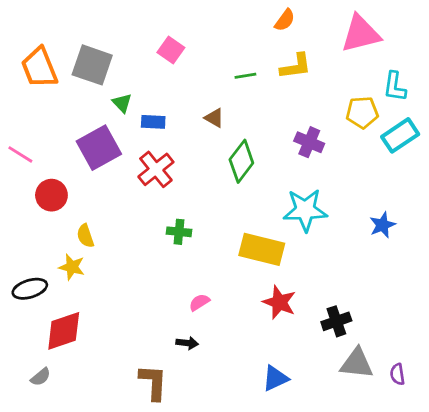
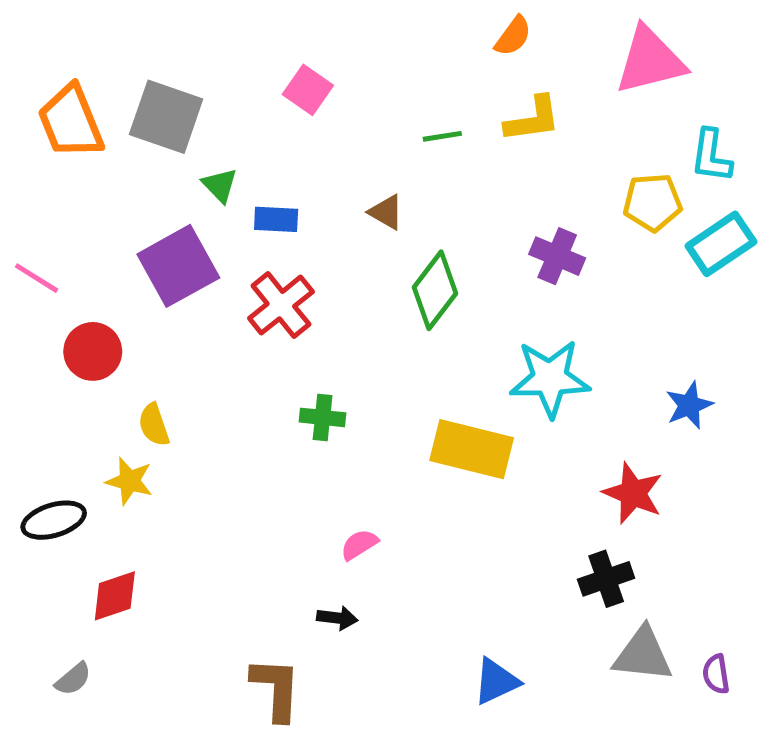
red star: (279, 302) -> (633, 493), moved
red diamond: (64, 331) -> (115, 596), size x0.7

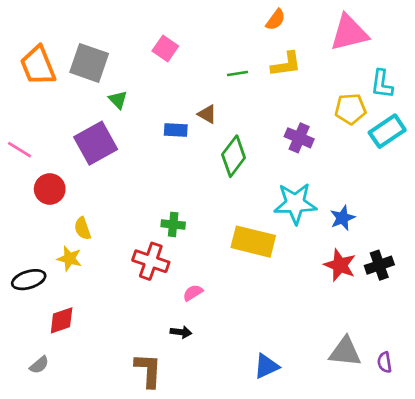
blue rectangle: (276, 219) -> (176, 130), moved
red cross: (281, 305) -> (151, 261), moved, turned -32
blue star: (689, 405) -> (343, 218), moved
black cross: (606, 579) -> (379, 265), moved

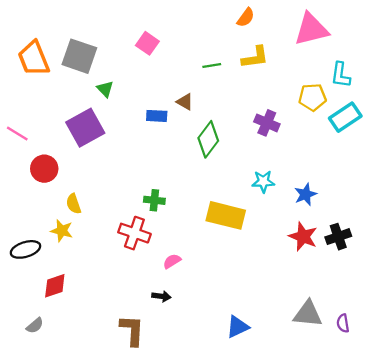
cyan star: (295, 203) -> (263, 182), size x0.6

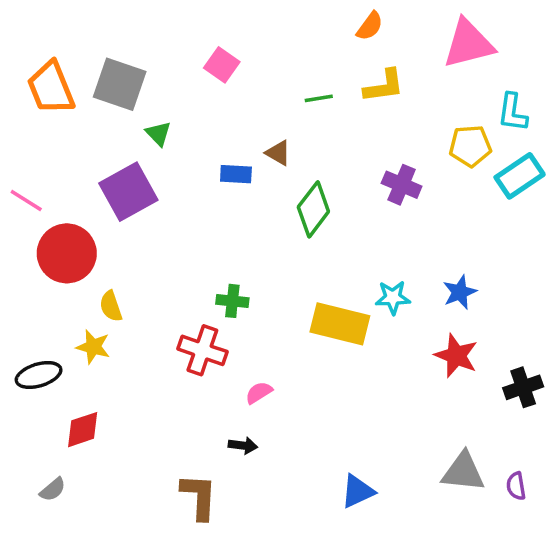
red circle: (44, 169) -> (67, 253), size x1.4
cyan star: (263, 182) -> (393, 297), moved
black cross: (338, 237) -> (523, 387), moved

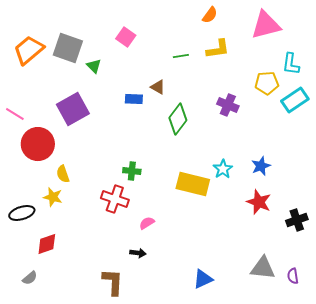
orange trapezoid: (51, 88) -> (29, 50), turned 72
green triangle: (158, 134) -> (94, 66), moved
cyan star: (393, 297) -> (223, 169), turned -30

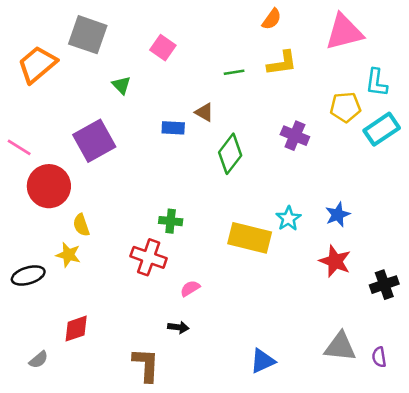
gray square: (68, 48) -> (88, 35), moved
red diamond: (47, 244) -> (76, 329), moved

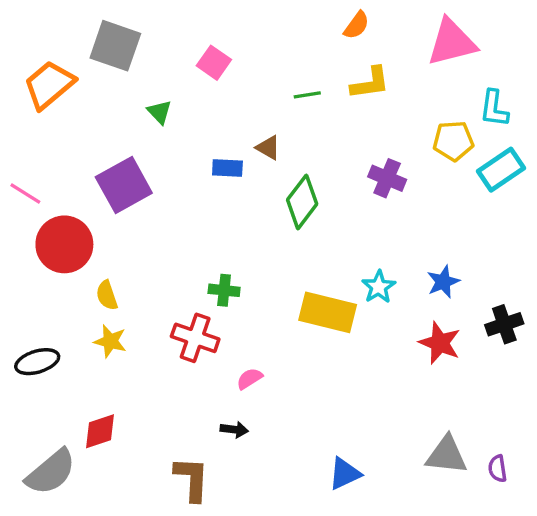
yellow star: (68, 255) -> (110, 341), moved
black cross: (384, 285) -> (504, 324), moved
gray semicircle: (39, 360) -> (51, 472), size x2.0

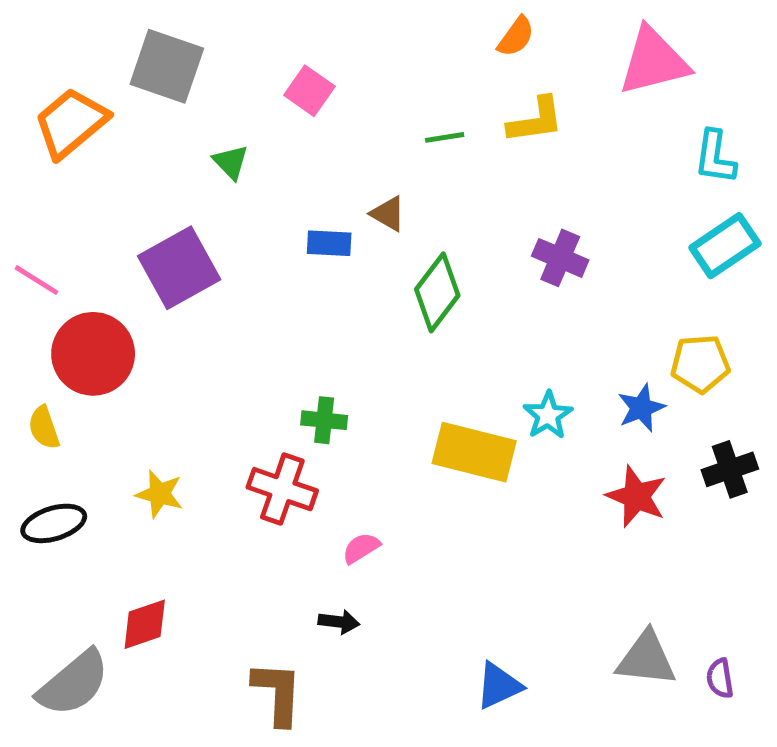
yellow pentagon: (453, 141) -> (700, 364), moved
yellow semicircle: (107, 295) -> (44, 428), moved

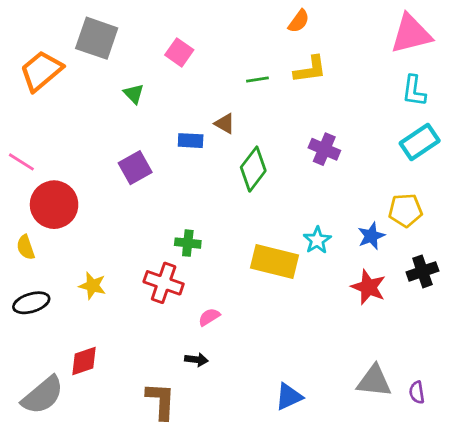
pink triangle: (654, 61) -> (411, 34), moved
purple square: (179, 268) -> (135, 168), moved, size x0.7

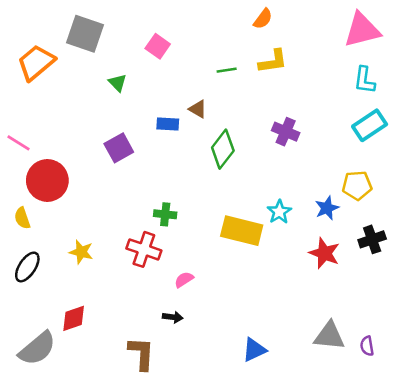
black ellipse: (31, 303) -> (27, 267), turned -40

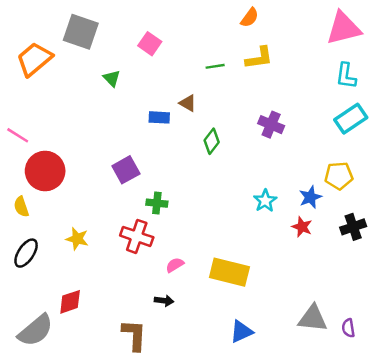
purple square: (119, 148) -> (126, 170), moved
green diamond: (223, 149) -> (212, 141), size x0.7
yellow rectangle: (242, 231) -> (229, 272), moved
red star: (324, 253) -> (302, 227), moved, size x0.7

